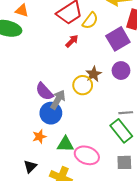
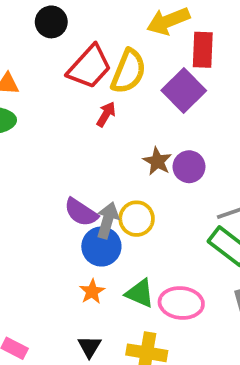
yellow semicircle: (90, 21) -> (128, 71), size x1.4
purple circle: (121, 71) -> (189, 167), moved
yellow circle: (83, 85) -> (137, 219), moved
green triangle: (65, 144) -> (140, 293), turned 36

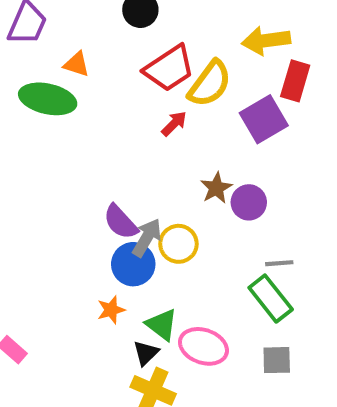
black triangle: (89, 347) -> (146, 353), moved

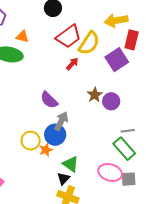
purple semicircle: (121, 222) -> (49, 100), moved
yellow circle: (178, 244) -> (31, 141), moved
orange star: (111, 310) -> (46, 150), moved
pink ellipse: (203, 346) -> (110, 172), moved

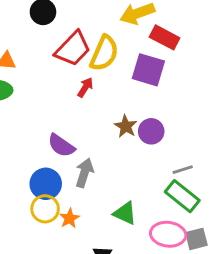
red rectangle: (132, 40) -> (165, 37), turned -66
purple square: (117, 60) -> (148, 70), turned -30
blue circle: (55, 135) -> (46, 184), moved
green triangle: (71, 164) -> (125, 213), moved

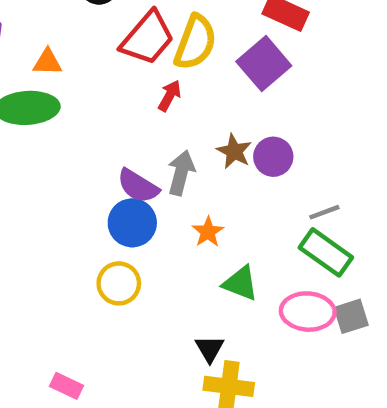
purple square: (148, 70) -> (264, 64), turned 36
gray arrow: (84, 173) -> (181, 173), moved
blue circle: (46, 184) -> (132, 223), moved
orange star: (69, 218) -> (208, 232), moved

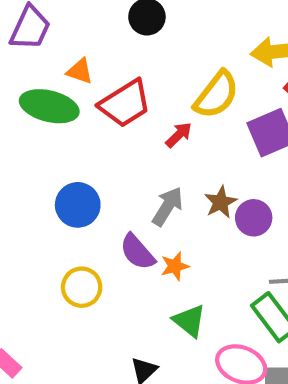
red trapezoid: (147, 38) -> (125, 103), moved
purple semicircle: (138, 186) -> (137, 252), moved
blue circle: (132, 223) -> (78, 205), moved

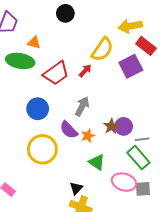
red trapezoid: (125, 103) -> (56, 73), moved
brown star: (221, 202) -> (111, 126), moved
purple circle: (254, 218) -> (124, 126), moved
yellow circle: (82, 287) -> (42, 149), size x1.5

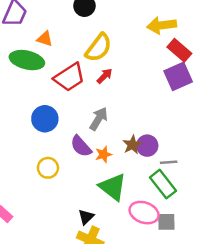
yellow semicircle: (102, 49) -> (99, 48), moved
purple square: (131, 66) -> (178, 76), moved
yellow circle: (42, 149) -> (48, 168), size x0.6
green triangle: (97, 162) -> (113, 187), size x1.4

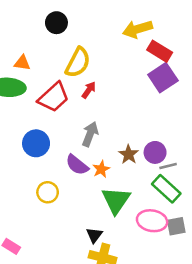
purple circle: (147, 146) -> (155, 152), moved
green triangle: (113, 187) -> (116, 200), turned 36

